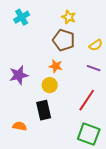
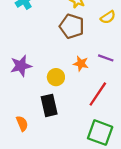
yellow semicircle: (96, 45) -> (108, 17), moved
orange star: (56, 66) -> (81, 64), moved
orange semicircle: (20, 126) -> (22, 124), turned 56

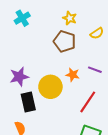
yellow circle: (56, 77) -> (50, 87), size x1.5
black rectangle: (49, 105) -> (28, 102), moved

